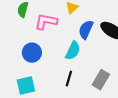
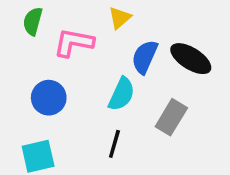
gray rectangle: (101, 80) -> (171, 117), moved

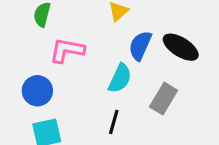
pink L-shape: (74, 43) -> (67, 50), moved
blue circle: (49, 98) -> (37, 91), moved

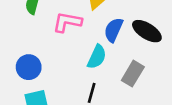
pink L-shape: (67, 50) -> (67, 22), moved

